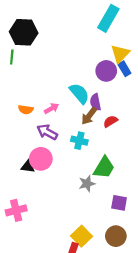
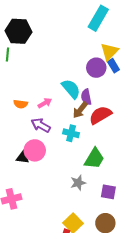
red semicircle: (110, 121) -> (100, 115), size x1.6
gray star: (87, 184) -> (78, 183), moved

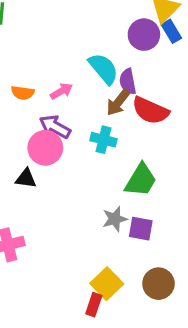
red semicircle: (100, 115) -> (150, 111), turned -125
pink circle: (35, 150) -> (45, 148), moved
purple square: (108, 192) -> (141, 229), moved

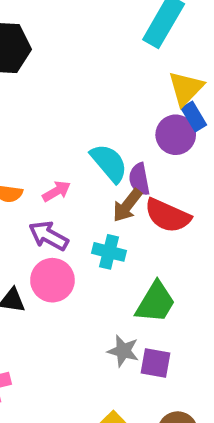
purple circle: (144, 35) -> (176, 135), moved
pink circle: (45, 148) -> (52, 280), moved
gray star: (115, 219) -> (123, 351), turned 30

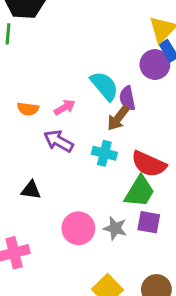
red semicircle: (168, 216) -> (149, 164), moved
pink circle: (52, 280) -> (78, 228), moved
purple square: (155, 363) -> (149, 222), moved

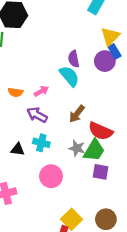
purple semicircle: (127, 98) -> (74, 59), moved
brown arrow: (118, 118) -> (77, 114), moved
cyan cross: (104, 153) -> (41, 143), moved
gray star: (115, 228) -> (77, 148), moved

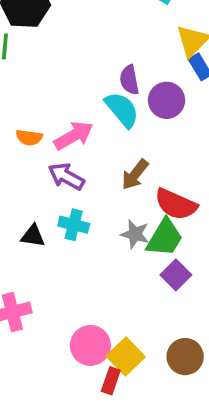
purple circle: (105, 61) -> (167, 100), moved
pink arrow: (41, 91) -> (74, 136), size x1.5
purple square: (101, 172) -> (176, 275), turned 35
pink circle: (51, 176) -> (90, 345), moved

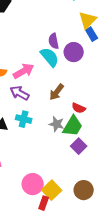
red semicircle: (176, 204) -> (79, 108), size x0.6

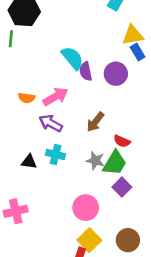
yellow triangle: (88, 20) -> (133, 35), turned 36
purple semicircle: (54, 41) -> (86, 71), moved
cyan semicircle: (50, 57) -> (72, 58), moved
pink circle: (33, 184) -> (86, 208), moved

